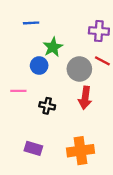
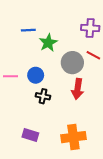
blue line: (31, 23) -> (28, 30), moved
blue circle: (39, 66) -> (36, 75), moved
pink line: (18, 91) -> (10, 76), moved

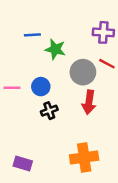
green star: (48, 43) -> (55, 49), turned -30
black cross: (43, 96) -> (49, 111), turned -32
purple rectangle: (30, 135) -> (23, 164), moved

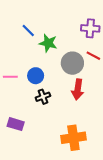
blue line: (32, 35) -> (28, 30), turned 48
purple rectangle: (23, 164) -> (16, 124), moved

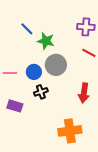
gray circle: (72, 63) -> (56, 65), moved
red arrow: (78, 89) -> (84, 93), moved
purple rectangle: (16, 124) -> (15, 106), moved

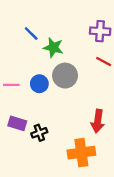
black cross: (41, 92) -> (39, 133), moved
red arrow: (84, 93) -> (98, 121), moved

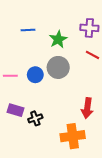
blue line: (31, 34) -> (28, 30), turned -48
green star: (53, 48) -> (58, 39), moved, turned 30

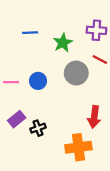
gray circle: (58, 67) -> (76, 73), moved
purple rectangle: (15, 110) -> (17, 119), turned -56

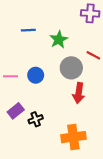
purple cross: (96, 30) -> (90, 13), moved
red arrow: (94, 117) -> (79, 93), moved

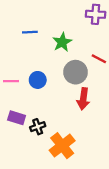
purple rectangle: (16, 111) -> (17, 118), turned 56
orange cross: (73, 137) -> (62, 146), moved, turned -30

